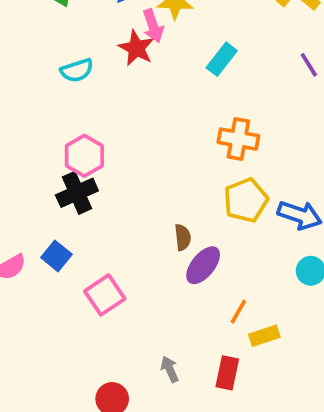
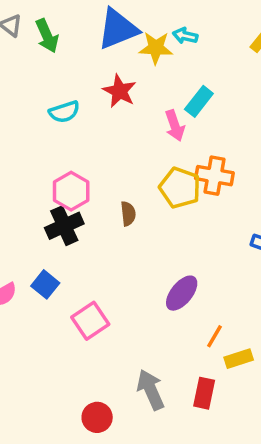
pink arrow: (153, 26) -> (175, 126), moved
yellow pentagon: (246, 200) -> (180, 188), moved, turned -30
brown semicircle: (183, 237) -> (128, 214), moved
gray arrow: (170, 369) -> (151, 390), size x1.6

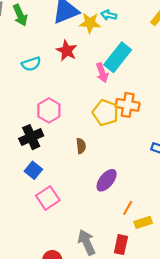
cyan rectangle: (199, 101) -> (118, 57), size x1.5
pink hexagon: (71, 191) -> (49, 110), moved
brown semicircle: (128, 214) -> (81, 146), moved
blue square: (45, 284) -> (33, 170), moved

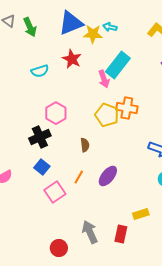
orange line: (128, 208) -> (79, 177), moved

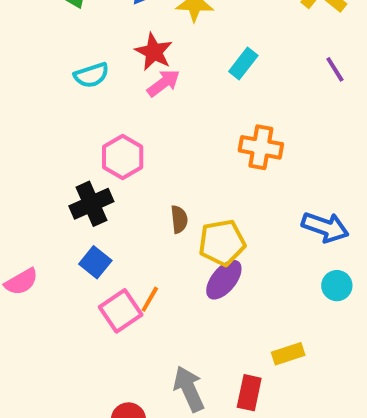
cyan rectangle: (118, 65) -> (243, 64), size x0.6
pink arrow: (104, 79) -> (163, 83), moved, turned -108
yellow pentagon: (107, 115) -> (222, 243), moved, turned -30
orange line: (79, 177) -> (150, 299), moved

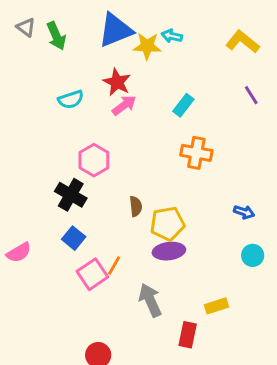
cyan rectangle: (243, 64) -> (183, 105), moved
black cross: (91, 204) -> (71, 195), turned -36
blue arrow: (325, 227) -> (244, 212), size x0.6
purple ellipse: (224, 280) -> (169, 251), turned 44
gray arrow: (189, 389) -> (150, 300), moved

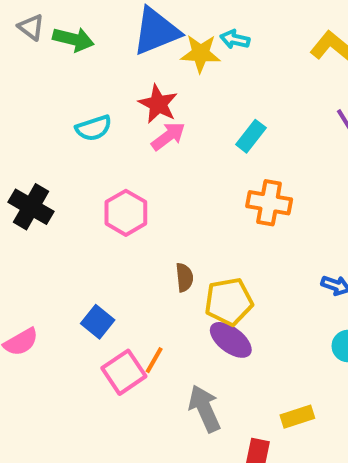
green arrow: (56, 36) -> (73, 39), turned -52
black cross: (71, 195) -> (31, 207), moved
purple ellipse: (169, 251) -> (231, 340), turned 44

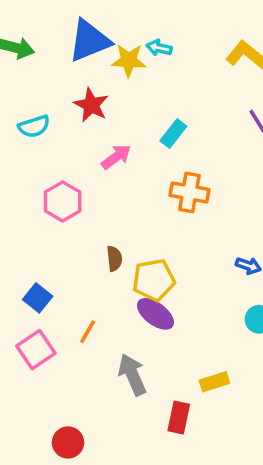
pink arrow: (168, 136) -> (116, 157), moved
pink square: (124, 372) -> (36, 350), moved

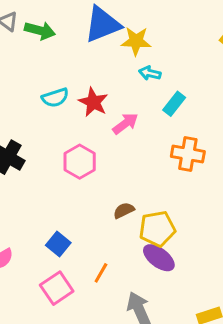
cyan arrow: (159, 48) -> (150, 73), moved
red star: (91, 105) -> (93, 102), moved
brown semicircle: (114, 259) -> (124, 210), turned -110

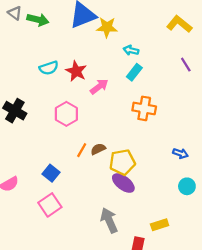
cyan arrow: (150, 73) -> (131, 50), moved
orange line: (101, 273) -> (82, 150), moved

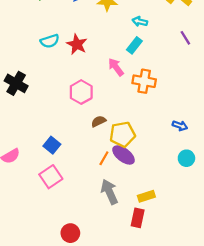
cyan arrow: (131, 50) -> (140, 22), moved
pink arrow: (99, 87) -> (116, 67), moved, turned -90
pink hexagon: (66, 114) -> (81, 92), moved
orange line: (82, 150) -> (104, 158), moved
yellow rectangle: (160, 225) -> (146, 196), moved

